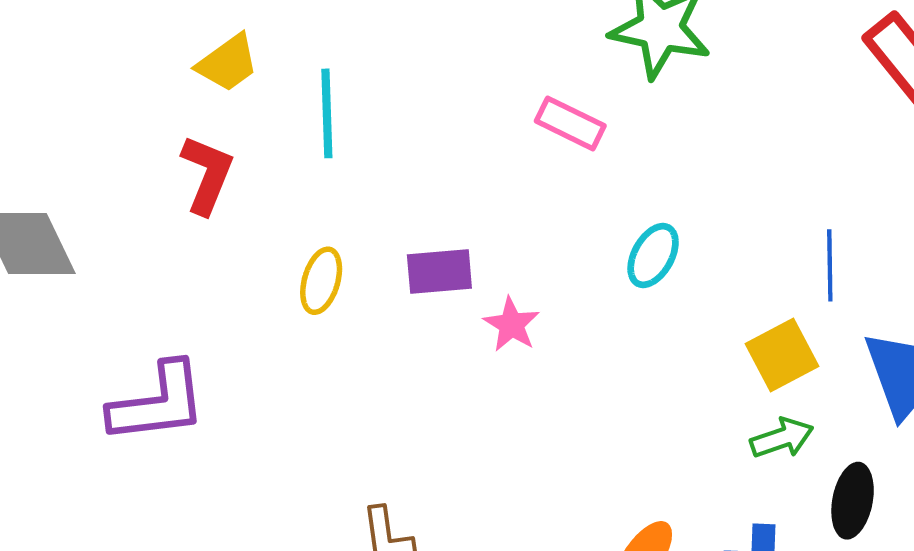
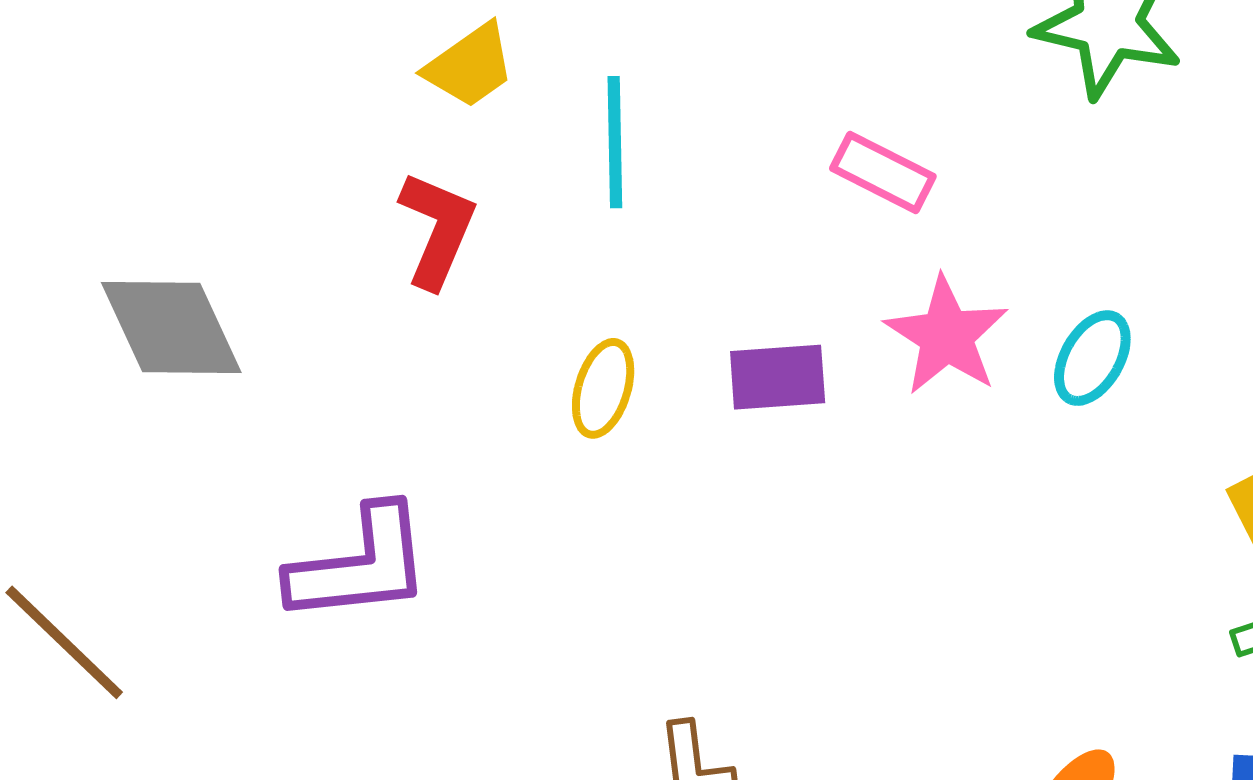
pink rectangle: (570, 123) -> (883, 172), moved
pink star: (511, 325) -> (946, 336), moved, size x1.5

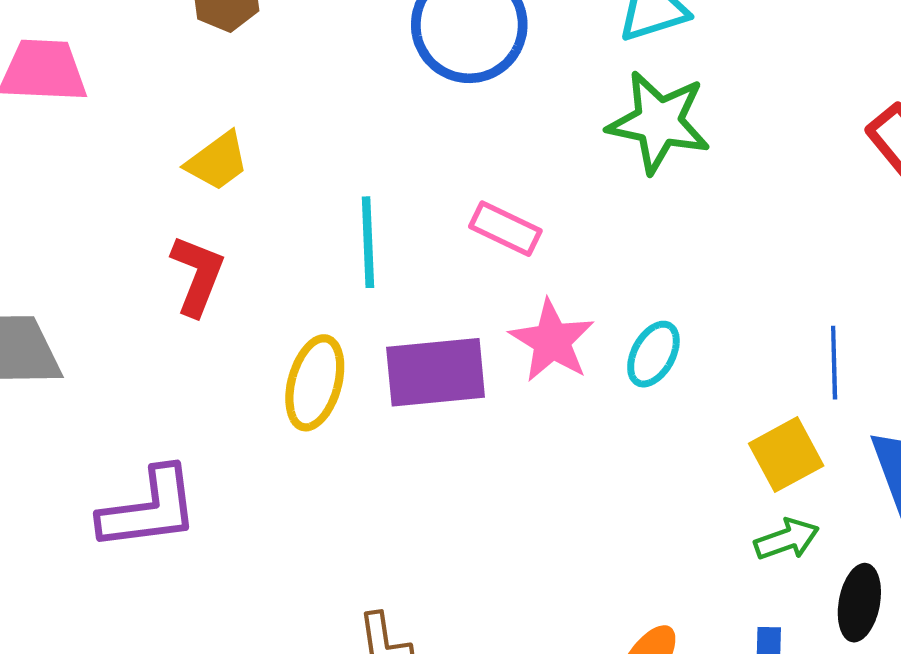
cyan line: (615, 142) -> (368, 242), moved
purple rectangle: (778, 377) -> (436, 372), size x1.5
yellow ellipse: (603, 388) -> (315, 383), size x1.4

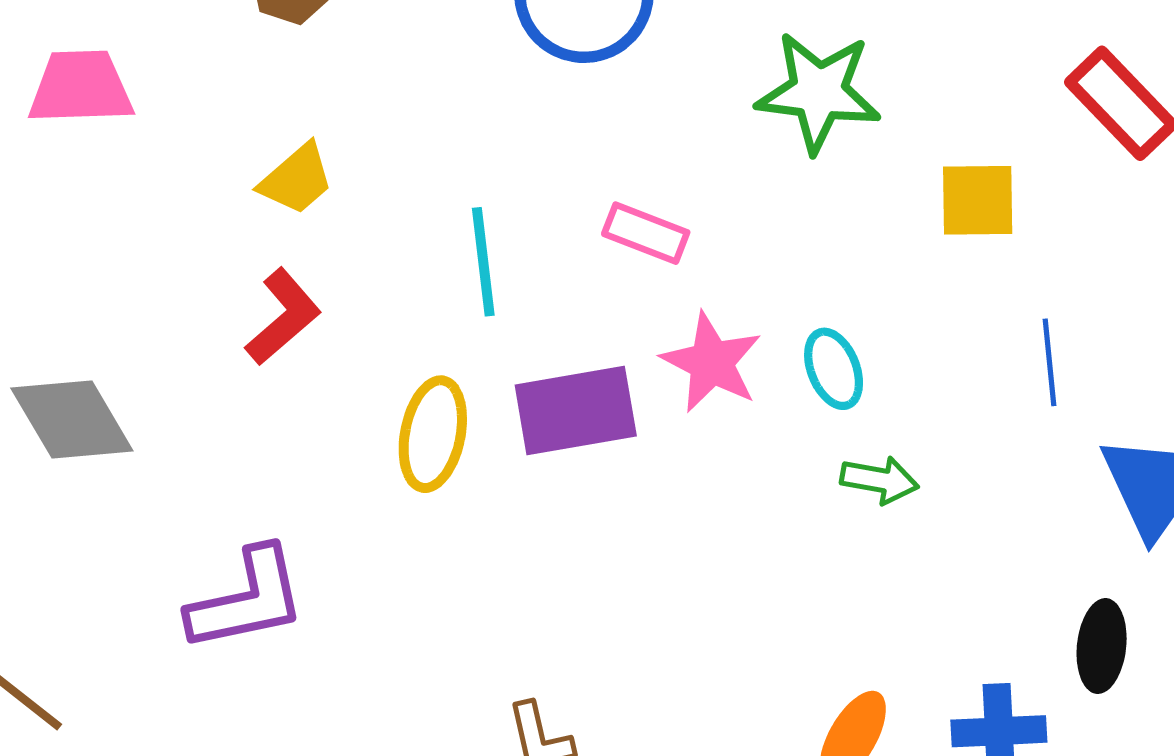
red L-shape: (197, 275) -> (283, 317), turned 32
cyan ellipse: (653, 354) -> (834, 369), turned -46
yellow square: (786, 455) -> (978, 200), moved, turned 32
green arrow: (787, 539) -> (880, 480), moved, turned 34

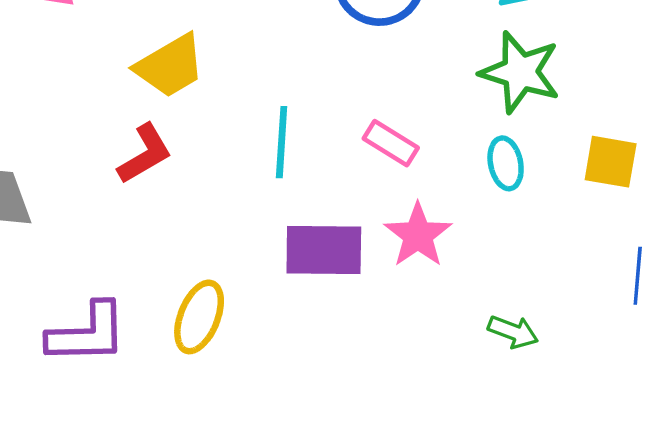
yellow trapezoid: (297, 179) -> (170, 66), size x1.4
cyan ellipse: (834, 369) -> (506, 163), moved
yellow ellipse: (433, 434) -> (199, 317), moved

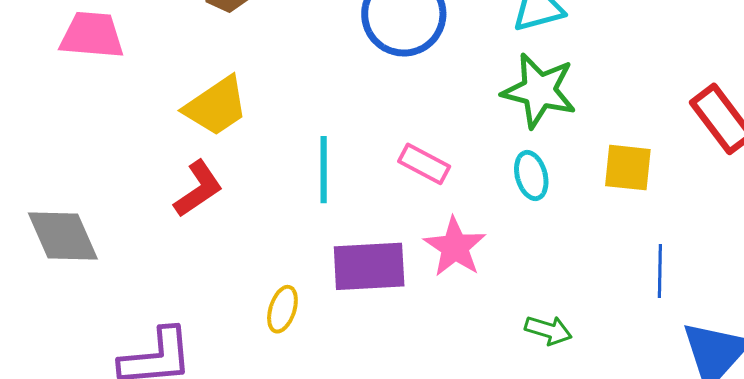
yellow ellipse: (199, 317) -> (282, 309), moved, size x0.7

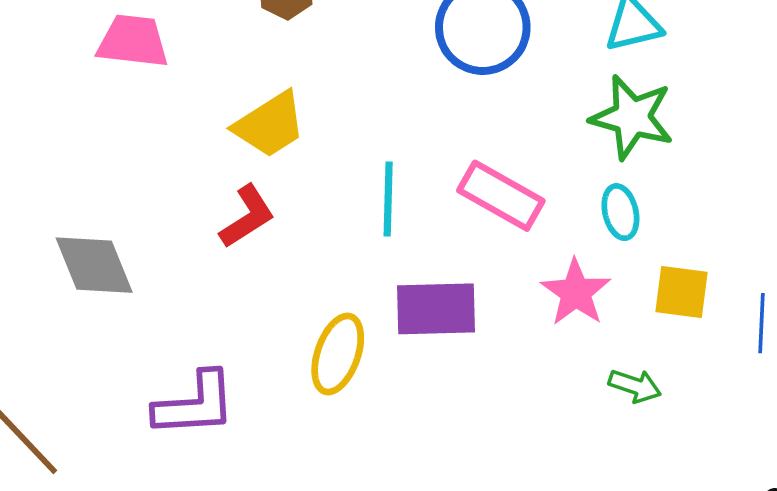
pink rectangle: (424, 164) -> (501, 196), size x1.5
yellow square: (628, 168) -> (682, 292), moved
pink star: (455, 247) -> (576, 292), moved
yellow ellipse: (282, 309) -> (338, 354), size x1.5

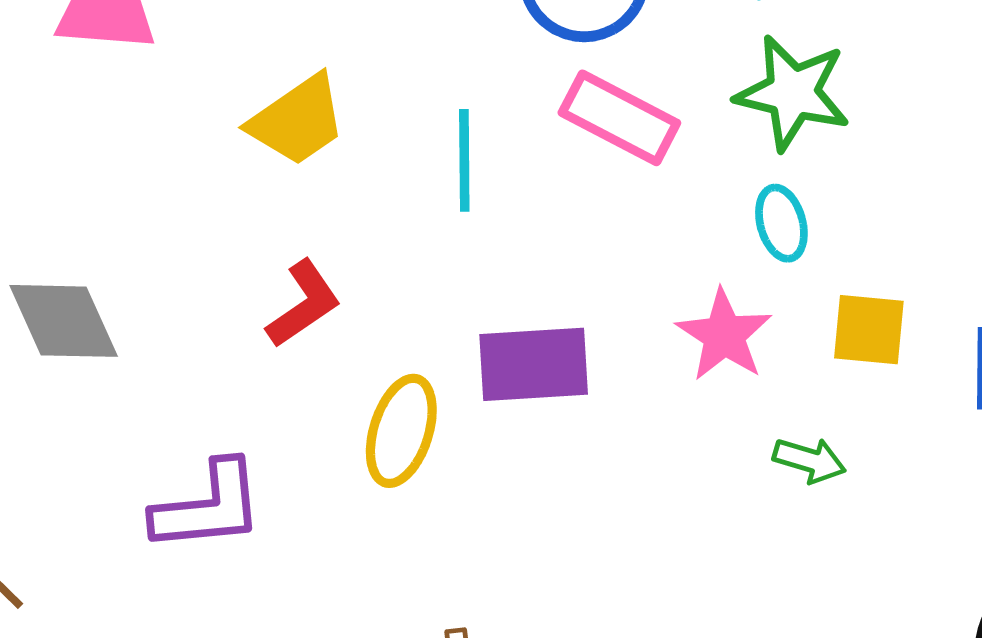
pink rectangle: (501, 196) -> (619, 118), moved
cyan line: (388, 199) -> (464, 160), moved
red L-shape: (247, 217) -> (304, 304), moved

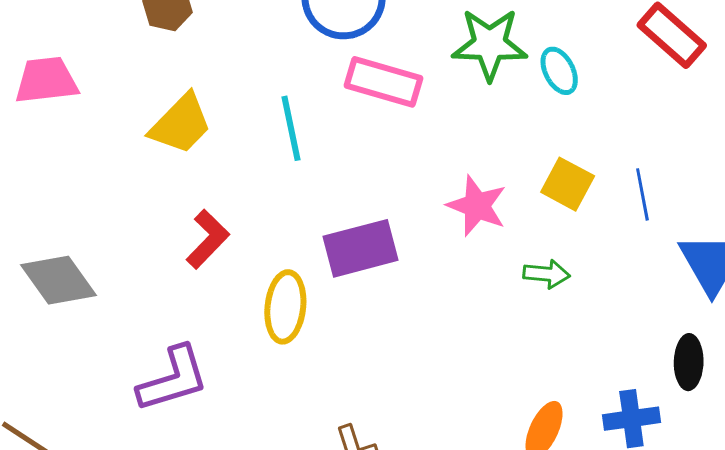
cyan ellipse: (781, 223) -> (559, 71), moved
yellow square: (869, 330) -> (568, 184), turned 34

